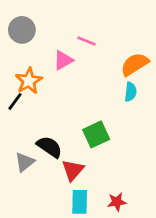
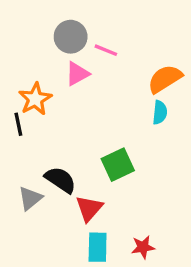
gray circle: (22, 30) -> (71, 37), moved
black line: (15, 101) -> (18, 124), turned -48

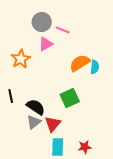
orange semicircle: (165, 79) -> (80, 63), moved
black line: (18, 124) -> (11, 96), moved
gray triangle: (30, 198) -> (34, 122), moved

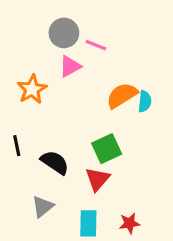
gray triangle: (34, 122) -> (43, 207), moved
red triangle: (53, 124) -> (97, 179), moved

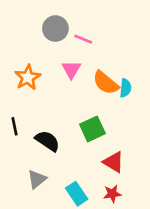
pink triangle: (70, 66) -> (71, 69), moved, turned -30
orange semicircle: (122, 95) -> (106, 83), turned -108
red triangle: (97, 179) -> (114, 162), moved, turned -40
cyan rectangle: (88, 223) -> (77, 194), turned -35

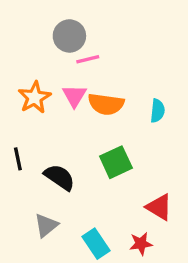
pink line: (83, 39) -> (88, 59), moved, turned -36
pink triangle: (71, 69) -> (74, 96), moved
orange semicircle: (106, 83) -> (106, 104), moved, turned -32
red triangle: (114, 162) -> (159, 207), moved

